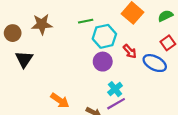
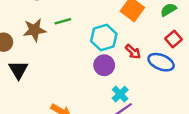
green line: (86, 21) -> (63, 21), moved

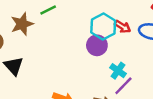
cyan hexagon: (104, 37) -> (103, 26), moved

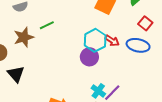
cyan cross: (118, 71) -> (98, 91), moved

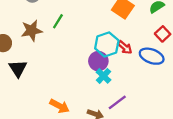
green line: (47, 25) -> (58, 21), turned -40
cyan cross: (98, 91) -> (103, 76), moved

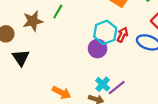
red arrow: (125, 47) -> (122, 35), turned -104
cyan cross: (103, 76) -> (103, 84), moved

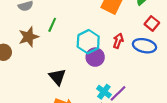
cyan hexagon: (105, 32) -> (88, 42), moved
black triangle: (21, 58) -> (57, 77), moved

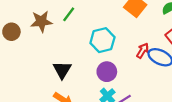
red arrow: (118, 41) -> (143, 51), moved
purple circle: (95, 57) -> (107, 72), moved

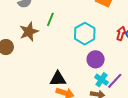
black triangle: (62, 70) -> (58, 79), moved, turned -48

